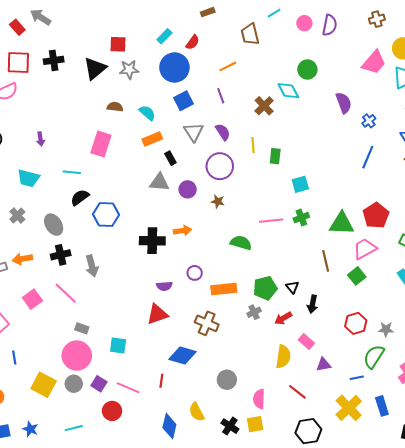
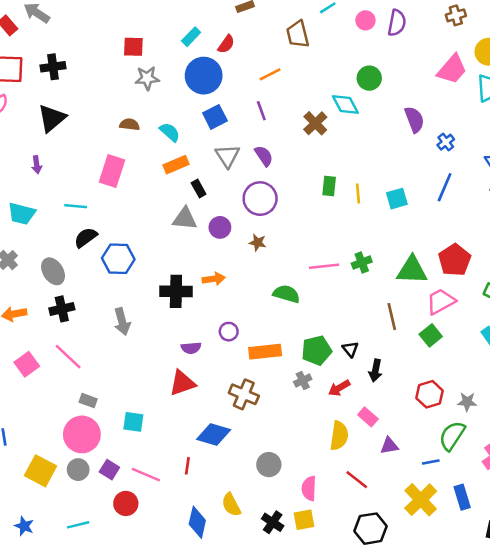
black triangle: (95, 68) -> (52, 118), moved
yellow line: (253, 145) -> (358, 194), moved
cyan square: (300, 184) -> (397, 199), moved
gray arrow: (92, 266) -> (122, 322), moved

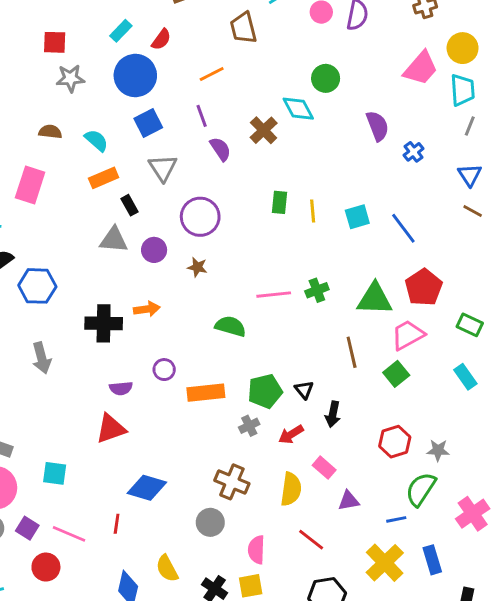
purple semicircle: (264, 156) -> (220, 149), moved
blue line: (445, 187) -> (403, 228), moved, turned -60
brown cross: (244, 394) -> (232, 482), moved

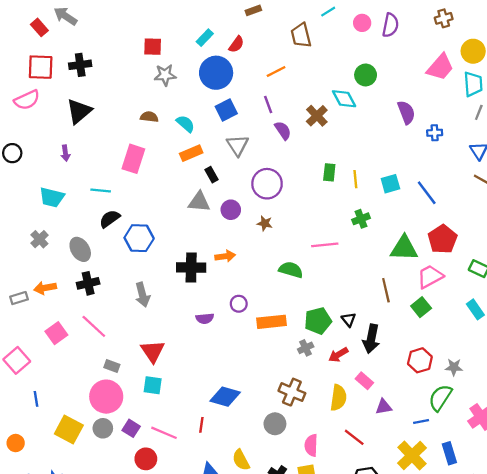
blue cross: (414, 152) -> (435, 133), turned 35
green cross: (317, 290) -> (361, 219), moved
black arrow: (333, 414) -> (371, 339), size x1.4
red triangle: (111, 429) -> (153, 351), moved, turned -45

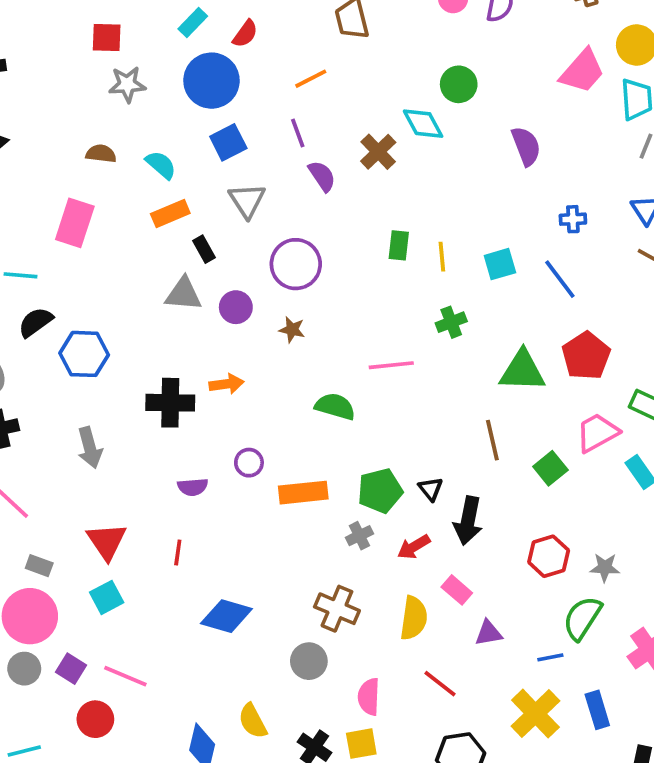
blue cross: (435, 133) -> (573, 219), moved
pink trapezoid: (430, 277) -> (597, 433), moved
cyan square: (153, 385) -> (107, 597), turned -36
red line: (201, 425) -> (178, 552), moved

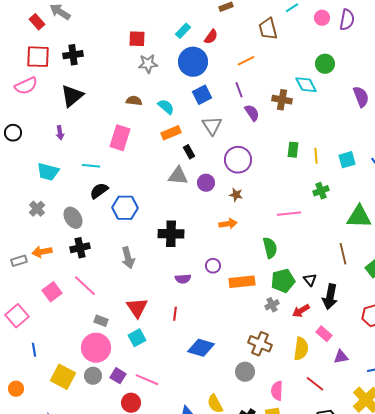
brown cross: (378, 152) -> (282, 100), turned -36
orange arrow: (226, 384) -> (228, 224), moved
green semicircle: (335, 406) -> (270, 248), moved, turned 60

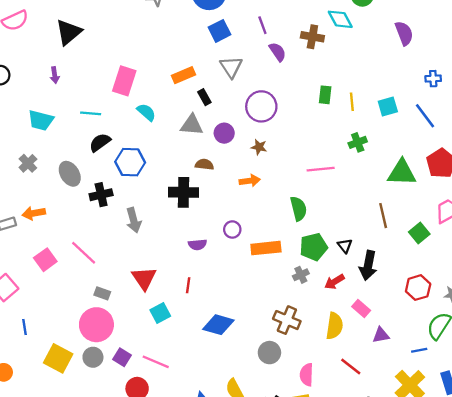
brown semicircle: (134, 101) -> (204, 164), moved
cyan semicircle: (166, 107) -> (146, 112), moved
black cross: (80, 248) -> (101, 195), moved
cyan square: (137, 338) -> (160, 313), moved

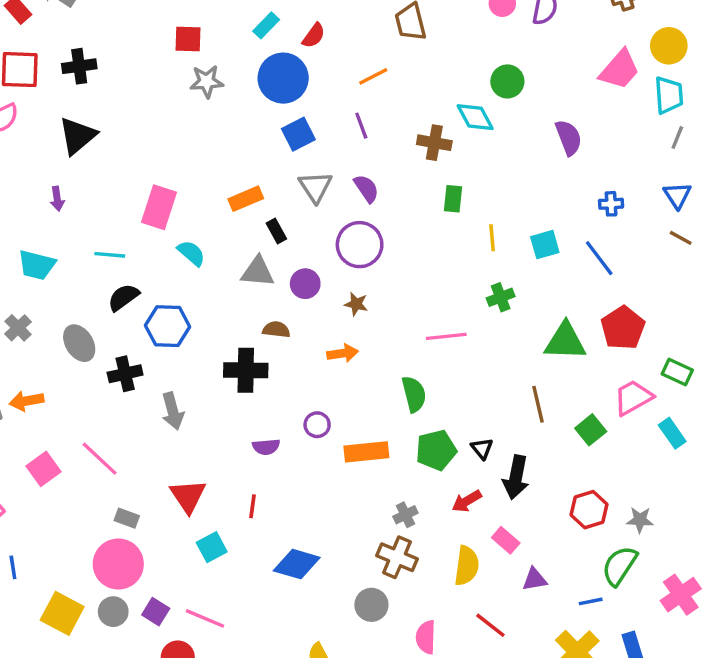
purple semicircle: (278, 52) -> (366, 189), moved
green rectangle: (325, 95) -> (453, 199), moved
gray cross: (301, 275) -> (405, 515), moved

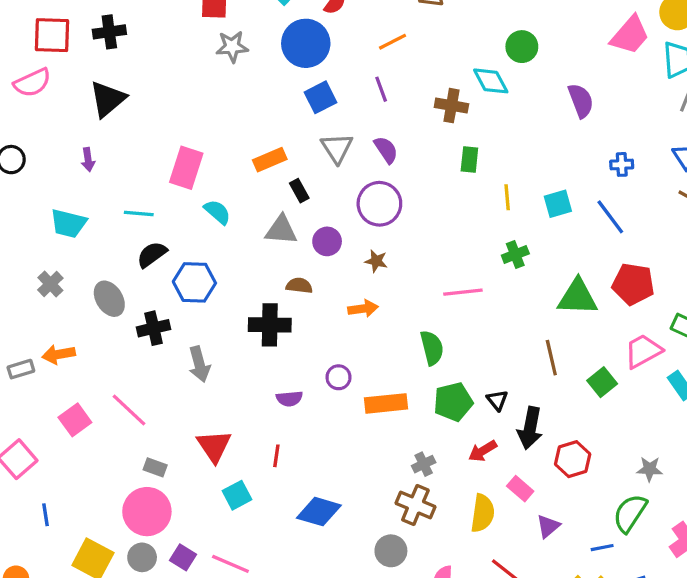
red pentagon: (623, 328) -> (633, 284), turned -30
red hexagon: (589, 510) -> (573, 459), moved
purple triangle: (535, 579) -> (548, 526), turned -30

